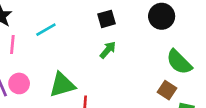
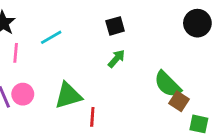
black circle: (162, 16) -> (197, 23), moved
green semicircle: (179, 62) -> (168, 84), moved

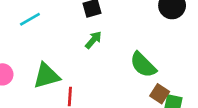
brown square: (179, 101) -> (160, 94), moved

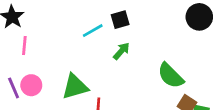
cyan line: (30, 19) -> (93, 31), moved

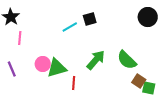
green arrow: (121, 51) -> (96, 60), moved, size x1.5
pink circle: (31, 85) -> (43, 64), moved

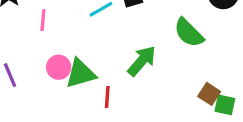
pink line: (20, 38) -> (43, 20), moved
green semicircle: (127, 60) -> (189, 33), moved

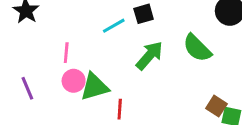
pink line: (43, 20) -> (66, 53), moved
green arrow: (142, 61) -> (149, 55), moved

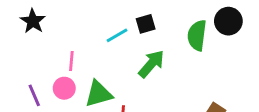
green semicircle: (197, 48) -> (197, 35), moved, turned 52
pink circle: (74, 81) -> (64, 88), moved

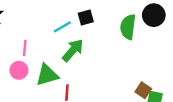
green arrow: (151, 64) -> (73, 50), moved

